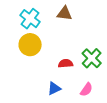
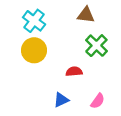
brown triangle: (64, 13) -> (86, 15), moved
green cross: (92, 58) -> (96, 46), moved

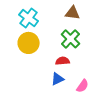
green cross: (96, 46) -> (71, 39), moved
blue triangle: (61, 100) -> (58, 79), moved

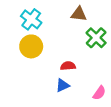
green cross: (71, 39) -> (96, 38), moved
pink semicircle: (83, 86) -> (99, 93), moved

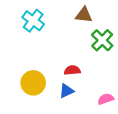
yellow circle: (31, 46) -> (33, 83), moved
pink semicircle: (99, 93) -> (106, 99), turned -144

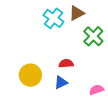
brown triangle: (84, 15) -> (77, 13), turned -35
cyan cross: (33, 21) -> (53, 18), moved

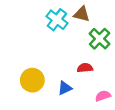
brown triangle: (77, 13) -> (82, 14), turned 42
red semicircle: (66, 64) -> (85, 68), moved

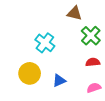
cyan cross: (57, 20) -> (45, 43), moved
red semicircle: (85, 68) -> (93, 62), moved

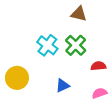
green cross: (91, 36) -> (76, 45), moved
yellow circle: (30, 73) -> (17, 78), moved

